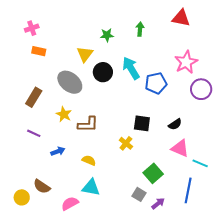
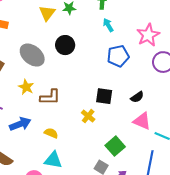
yellow triangle: (85, 54) -> (47, 13), moved
cyan arrow: (131, 68) -> (108, 25), moved, size x0.6
blue arrow: (58, 151) -> (20, 124), size x1.5

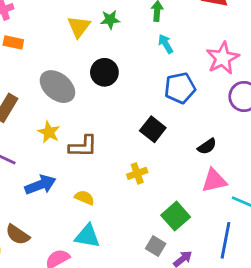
black square: (104, 96) -> (153, 129), moved, turned 30
yellow cross: (88, 116) -> (137, 173), turned 32
pink triangle: (142, 121) -> (214, 181), turned -36

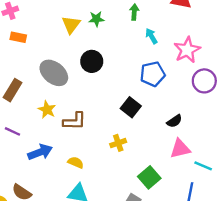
cyan arrow: (166, 44) -> (151, 36), moved

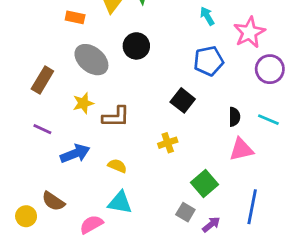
orange rectangle: (18, 37) -> (75, 17), moved
yellow star: (47, 110) -> (83, 103), turned 30
black semicircle: (174, 121) -> (234, 117), turned -56
cyan line: (203, 166) -> (268, 120), moved

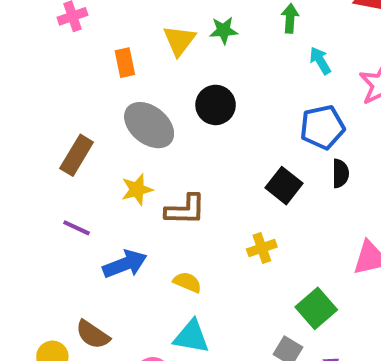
orange rectangle: (75, 17) -> (125, 63), turned 66
black semicircle: (234, 117) -> (340, 173), moved

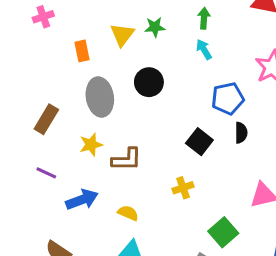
cyan arrow: (320, 61) -> (204, 49), moved
gray ellipse: (149, 125) -> (100, 97), turned 42

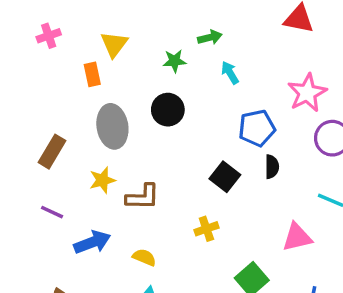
green arrow: (204, 18) -> (210, 37), moved, turned 72
green star: (155, 27) -> (175, 61), moved
yellow triangle: (122, 35) -> (114, 44), moved

